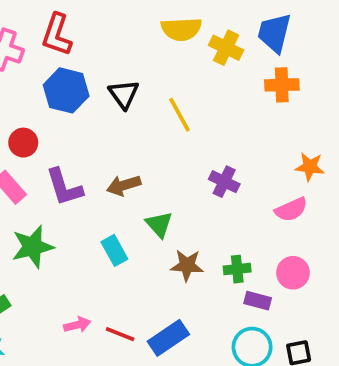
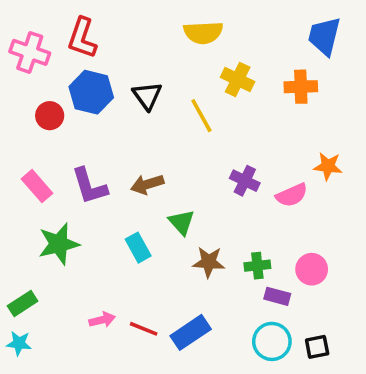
blue trapezoid: (274, 33) -> (324, 36), moved
yellow cross: (226, 48) -> (238, 80), moved
red circle: (23, 143) -> (50, 116), moved
pink semicircle: (291, 210) -> (292, 195), moved

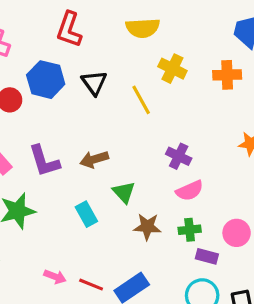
red L-shape: (82, 38) -> (69, 29), moved
pink semicircle: (292, 195) -> (190, 191), moved
pink arrow: (102, 320) -> (55, 277), turned 35

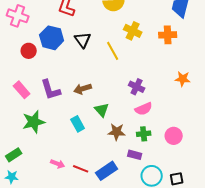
purple rectangle: (207, 256) -> (135, 155), moved

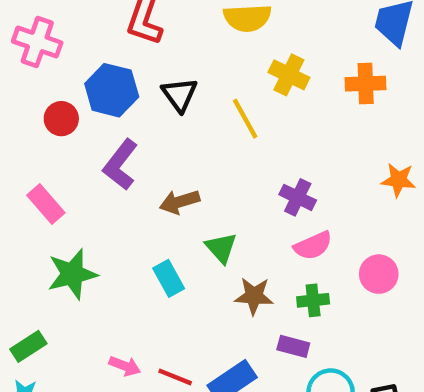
purple L-shape: (51, 90) -> (120, 165), moved, turned 55
pink circle: (174, 136) -> (379, 274), moved

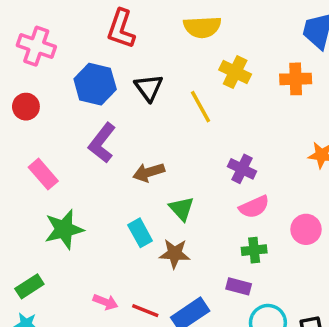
red circle: (61, 119) -> (26, 107), moved
brown star: (254, 296) -> (175, 254), moved

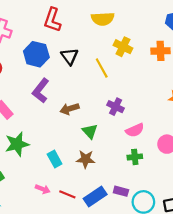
purple cross: (242, 169) -> (116, 107), moved
cyan rectangle: (140, 233) -> (55, 159), moved
purple rectangle: (239, 286) -> (121, 191), moved

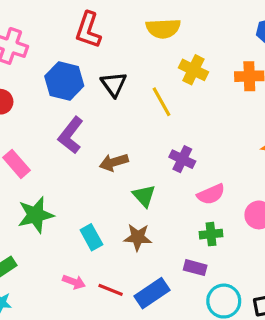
purple rectangle: (121, 191) -> (195, 268), moved

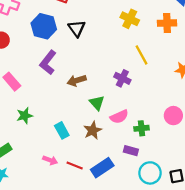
yellow line: (162, 102) -> (141, 55), moved
pink semicircle: (211, 194) -> (119, 117), moved
green star: (36, 215) -> (25, 116), size x0.7
brown star: (138, 237) -> (93, 130), turned -30

